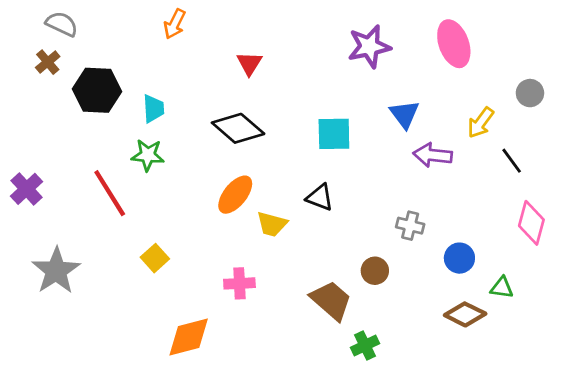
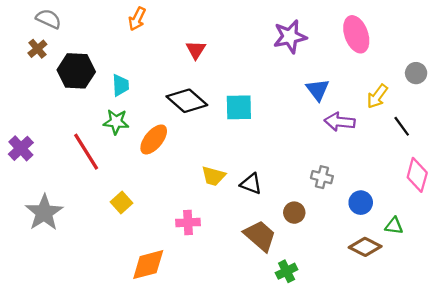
cyan square: (334, 134) -> (239, 107), moved
orange ellipse: (235, 195) -> (154, 139), moved
black triangle: (320, 197) -> (251, 184), moved

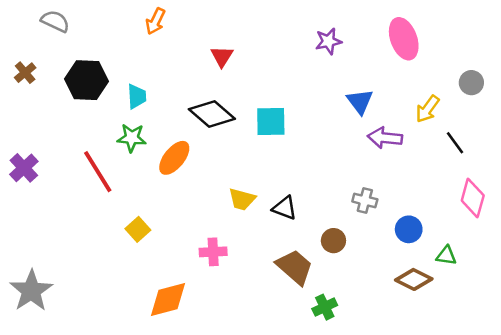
purple star: (290, 37) -> (328, 41), size x0.7
brown cross: (37, 49) -> (25, 73), moved
gray star: (44, 213) -> (31, 291), moved

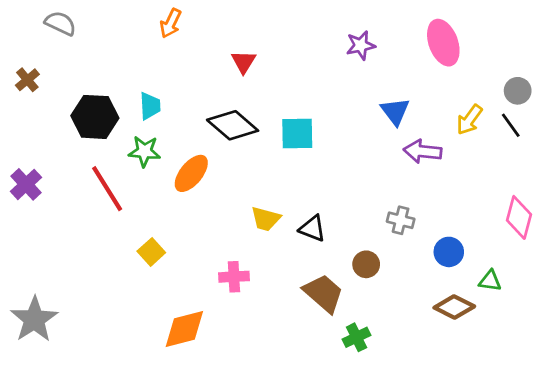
black hexagon: (87, 80) -> (95, 117), moved
black line: (455, 143) -> (511, 125), moved

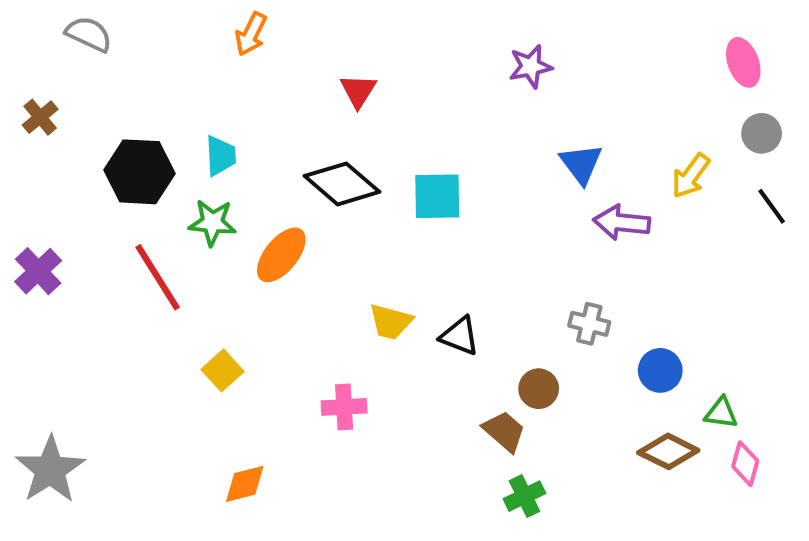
pink ellipse: (443, 43) -> (743, 62), moved, size x0.7
black line: (511, 125) -> (772, 206), moved
pink diamond: (519, 217) -> (745, 464), moved, size x0.7
brown trapezoid: (323, 293) -> (504, 431), moved, size x0.7
orange diamond: (184, 329) -> (245, 484), moved, size x0.7

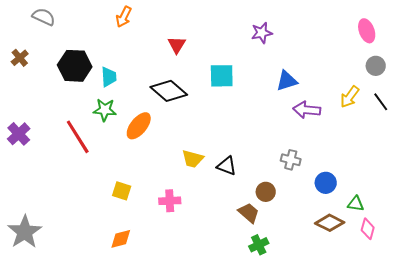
blue triangle: (581, 164) -> (287, 81), turned 50
black hexagon: (139, 172) -> (75, 66), moved
yellow arrow: (691, 176) -> (350, 97), moved
cyan square: (437, 196) -> (222, 76), moved
yellow square: (223, 370) -> (122, 191), moved, turned -30

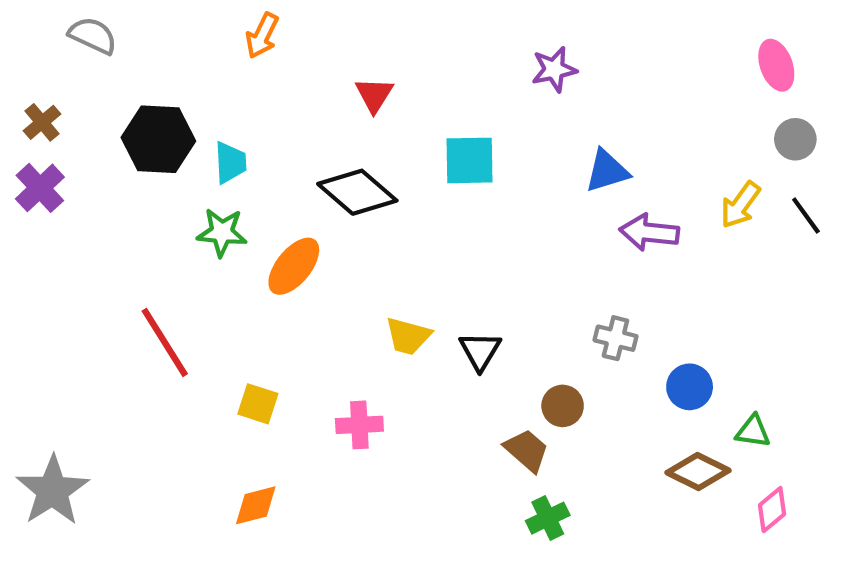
purple cross: (19, 134) -> (40, 188), moved
red line: (78, 137) -> (165, 342), moved
black triangle: (227, 166) -> (480, 351), turned 40
pink diamond: (368, 229) -> (772, 510), moved, turned 35

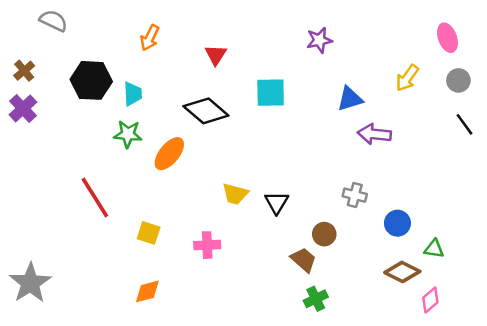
orange arrow: (262, 36) -> (150, 38), moved
yellow arrow: (740, 205) -> (407, 78), moved
pink diamond: (772, 510) -> (430, 300), moved

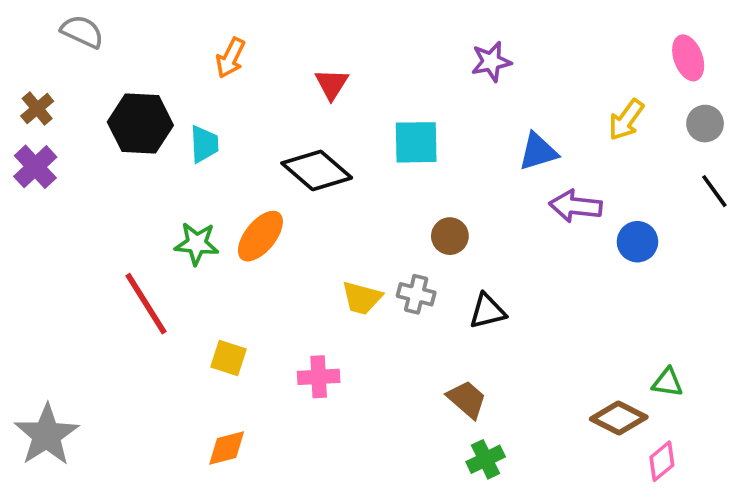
green star: (128, 134) -> (197, 244), moved
gray cross: (355, 195) -> (416, 294), moved
black triangle: (277, 202) -> (487, 311), moved, turned 45
blue circle: (397, 223) -> (637, 242), moved
brown circle: (324, 234) -> (450, 236), moved

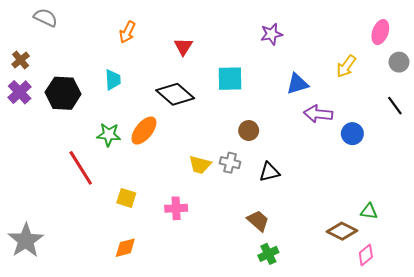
pink ellipse: (688, 58) -> (380, 32), turned 40
black hexagon: (140, 124) -> (63, 93), moved
gray circle: (705, 124) -> (399, 62), moved

